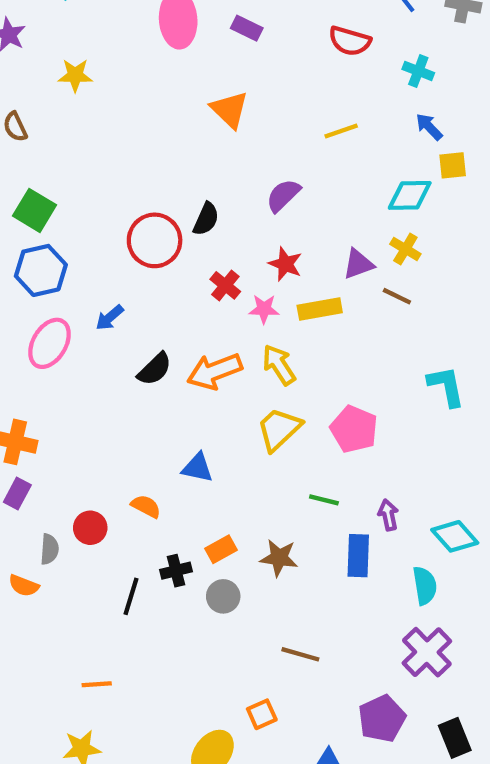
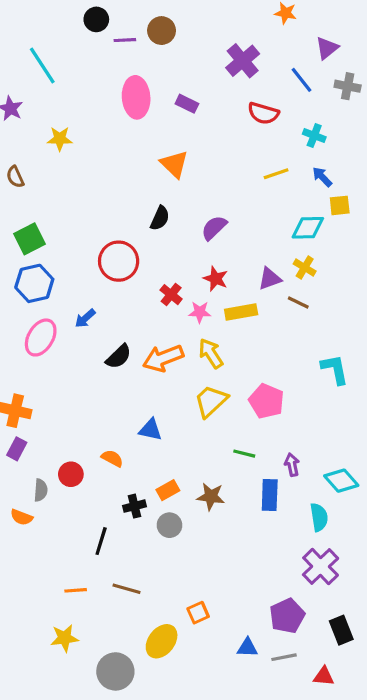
yellow line: (341, 131) -> (276, 174), moved
green square: (34, 210) -> (30, 239), turned 32
black semicircle: (206, 219) -> (160, 218), moved
black line: (131, 596) -> (101, 541), moved
brown line: (300, 654) -> (127, 589), moved

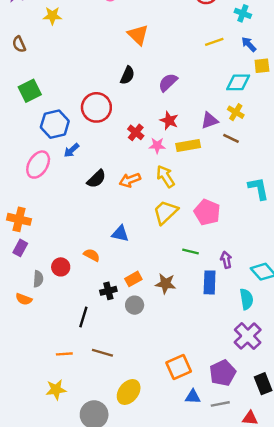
blue hexagon: (34, 283) -> (55, 124), moved
orange arrow: (163, 358) -> (130, 180), size x0.7
orange square: (198, 613) -> (179, 367), moved, size x1.5

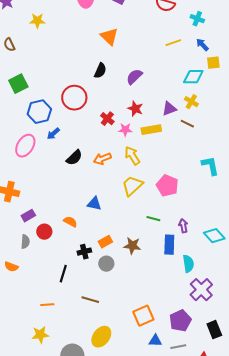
purple rectangle: (20, 248) -> (28, 216), moved, turned 32
orange semicircle: (24, 299) -> (11, 267), moved
cyan semicircle: (246, 299) -> (188, 264), moved
brown line: (102, 353) -> (90, 300), moved

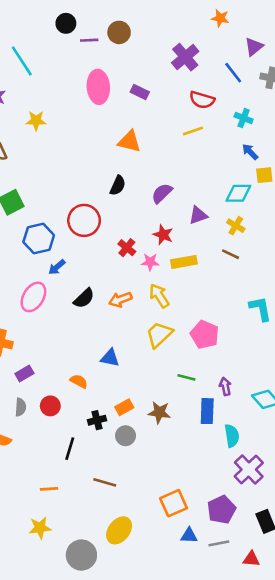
orange triangle: (109, 37) -> (129, 141), turned -30
yellow line: (173, 43) -> (193, 131), moved
purple triangle: (169, 109) -> (198, 215), moved
pink ellipse: (25, 146) -> (33, 297), moved
red circle: (44, 232) -> (50, 406), moved

